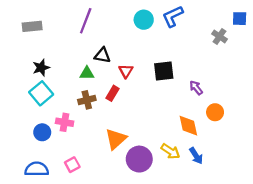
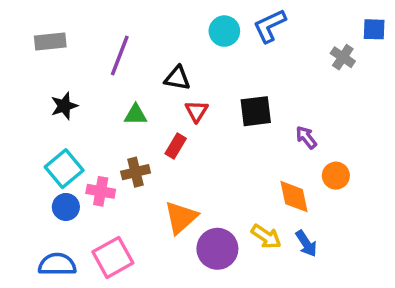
purple line: (86, 21) -> (120, 55), moved
black triangle: (102, 55) -> (177, 78), moved
cyan square: (41, 93) -> (64, 169), moved
brown cross: (87, 100) -> (136, 172), moved
pink square: (72, 165) -> (113, 257), size x1.6

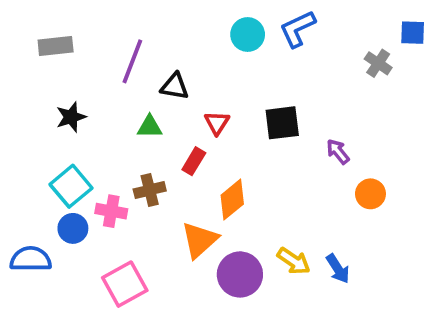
black triangle: (177, 78) -> (175, 86), moved
orange diamond: (294, 197) -> (232, 200), moved, turned 63
blue semicircle: (57, 264) -> (31, 259), moved

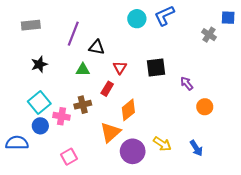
blue arrow: (338, 269) -> (196, 148), moved
pink square: (125, 284) -> (69, 157), size x0.7

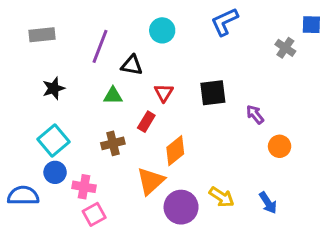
cyan circle: (137, 19) -> (162, 30), moved
pink cross: (62, 116) -> (84, 187), moved

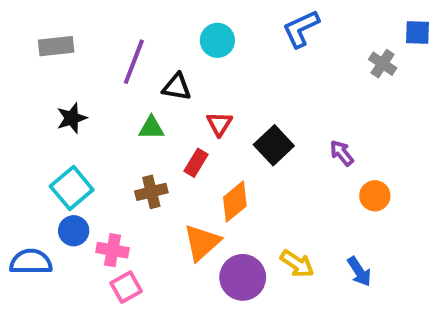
black square: (213, 93) -> (274, 145), moved, turned -36

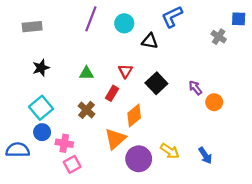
purple line: (134, 62) -> (91, 19), moved
black triangle: (177, 87) -> (150, 41), moved
brown cross: (151, 192) -> (86, 110), turned -35
orange circle: (375, 196) -> (214, 102), moved

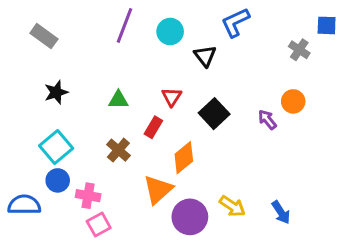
gray rectangle: (32, 27) -> (44, 36), turned 42
black triangle: (150, 41) -> (205, 56), turned 42
orange circle: (214, 102) -> (293, 101), moved

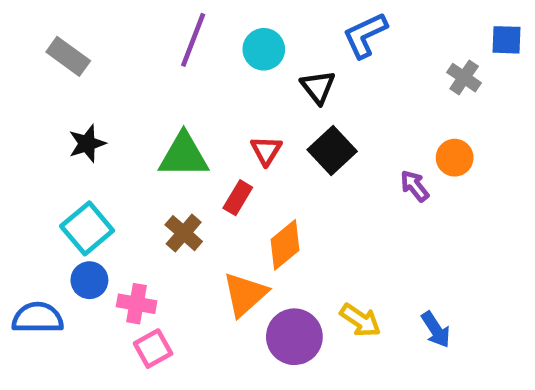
green triangle: (118, 100) -> (184, 155), size x1.6
black square: (214, 114) -> (332, 151), moved

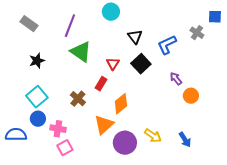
blue L-shape: (365, 35) -> (167, 45), moved
purple line: (193, 40) -> (70, 26), moved
cyan circle: (264, 49) -> (111, 12), moved
green triangle: (184, 155) -> (81, 52), moved, turned 35
orange circle: (455, 158) -> (191, 96), moved

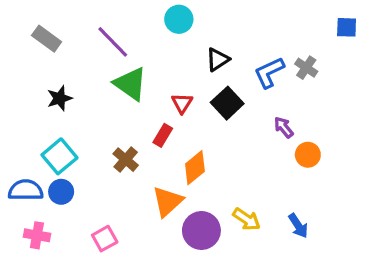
purple line: (70, 26) -> (113, 42), turned -65
gray cross: (197, 33) -> (306, 68), moved
black triangle: (135, 37) -> (218, 60), turned 35
pink cross: (58, 129) -> (37, 235), moved
blue semicircle: (16, 135) -> (26, 190), moved

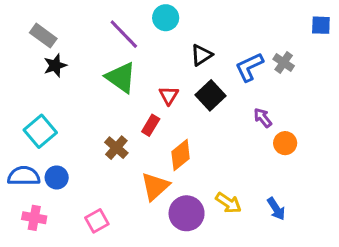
purple line: (113, 42) -> (124, 34), moved
black star: (60, 98) -> (55, 65), moved
cyan square: (60, 156) -> (40, 131), moved

